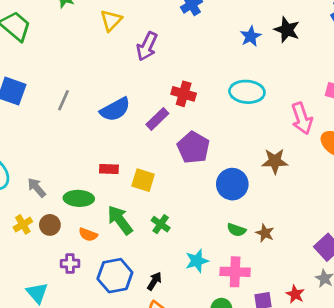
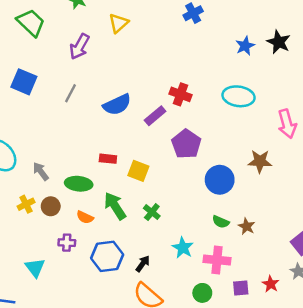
purple arrow: (147, 46) -> (79, 47), moved
cyan star: (197, 261) -> (183, 248), turned -30

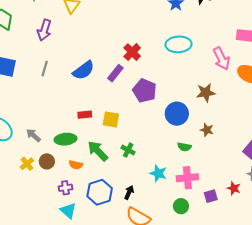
red cross: (180, 94) -> (132, 52), turned 36
brown star: (247, 226) -> (207, 130), moved
cyan triangle: (35, 268) -> (68, 211), moved

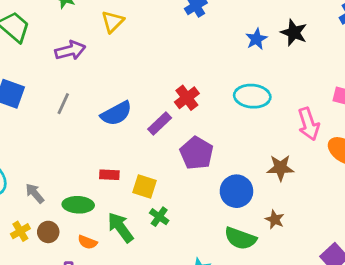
purple arrow: (44, 30) -> (70, 51), turned -130
green semicircle: (184, 147) -> (240, 238), size x1.6
green cross: (128, 150) -> (159, 217), moved

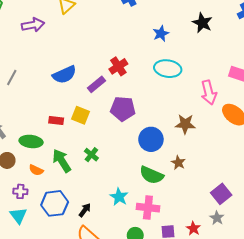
blue star: (256, 39) -> (161, 34), moved
gray line: (63, 104) -> (12, 78), moved
purple pentagon: (197, 153) -> (123, 109), turned -30
yellow square: (145, 186) -> (81, 115), moved

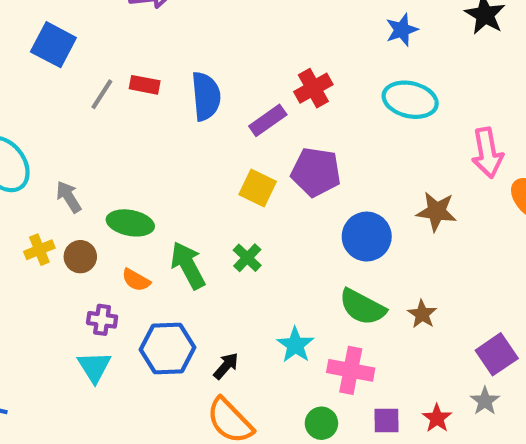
blue semicircle: (64, 75) -> (206, 96), turned -75
yellow square: (81, 115) -> (258, 188), moved
red rectangle: (56, 120) -> (145, 85), moved
brown star: (178, 163) -> (422, 314), moved

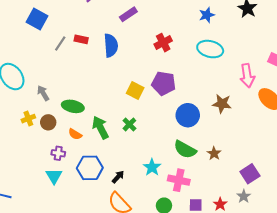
purple rectangle: (268, 120) -> (128, 14), moved

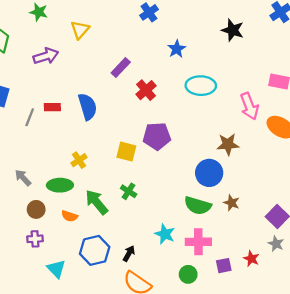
purple rectangle: (128, 14) -> (121, 68), moved
blue star: (207, 15) -> (177, 49), moved
blue circle: (188, 115) -> (209, 173), moved
yellow cross: (28, 119) -> (79, 160), moved
purple cross: (58, 153) -> (35, 239), moved

